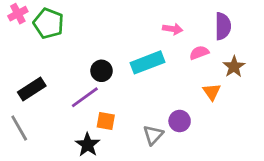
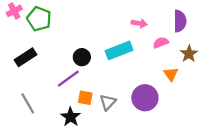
black rectangle: (32, 89) -> (25, 57), moved
purple circle: (180, 121) -> (145, 98), size x1.5
gray line: (19, 128) -> (28, 103), moved
gray triangle: (153, 135) -> (108, 102), moved

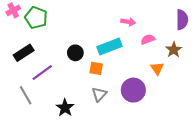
purple semicircle: (180, 21) -> (182, 20), moved
purple line: (68, 79) -> (42, 72), moved
orange square: (85, 98) -> (96, 68), moved

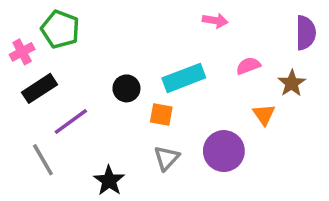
pink cross: (13, 10) -> (22, 52), moved
pink arrow: (128, 22) -> (215, 21), moved

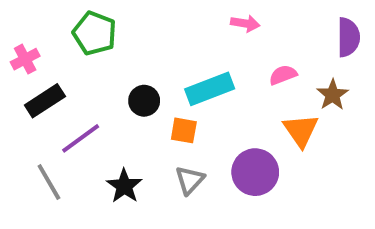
green pentagon: (60, 29) -> (95, 33), moved
orange triangle: (264, 115) -> (301, 130), size x1.4
black star: (109, 181) -> (124, 186), moved

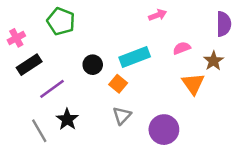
pink arrow: (245, 23) -> (158, 15), turned -30
orange square: (184, 130) -> (118, 84), turned 30
purple circle: (255, 172) -> (164, 130), moved
gray line: (49, 182) -> (39, 131), moved
black star: (124, 186) -> (67, 119), moved

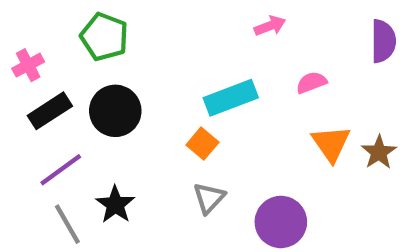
brown star: (214, 61) -> (379, 152), moved
black circle: (93, 65) -> (115, 111), moved, size x1.5
purple line: (52, 89) -> (61, 170), moved

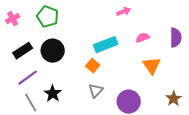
purple semicircle: (383, 41) -> (176, 38), moved
pink cross: (28, 65) -> (13, 19), moved
brown star: (379, 152) -> (174, 99), moved

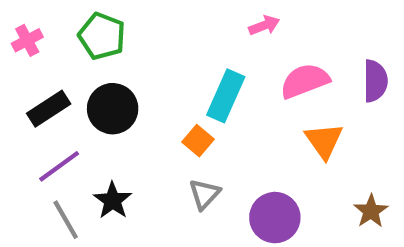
pink semicircle: (143, 38) -> (305, 81), size x1.6
cyan rectangle: (106, 45) -> (226, 96), turned -45

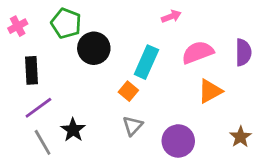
black rectangle: (49, 109) -> (32, 70), turned -60
black circle: (113, 109) -> (94, 48), moved
orange triangle: (324, 141) -> (210, 91), turned 36

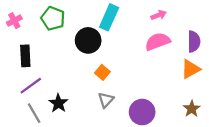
pink arrow: (171, 16) -> (159, 15), moved
black circle: (94, 48) -> (88, 40), moved
cyan rectangle: (146, 62) -> (109, 17), moved
orange triangle: (210, 91) -> (191, 69), moved

